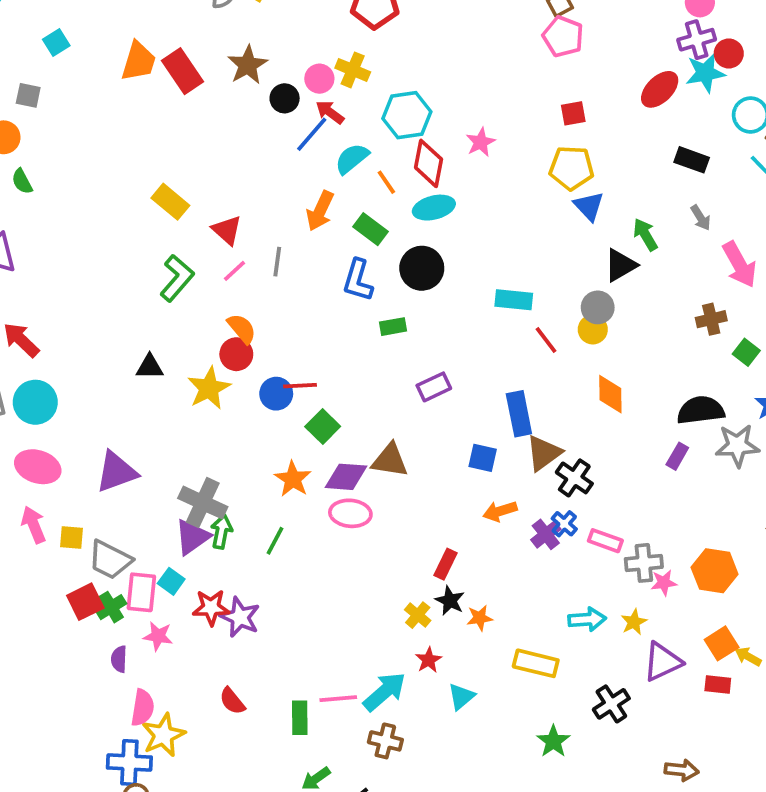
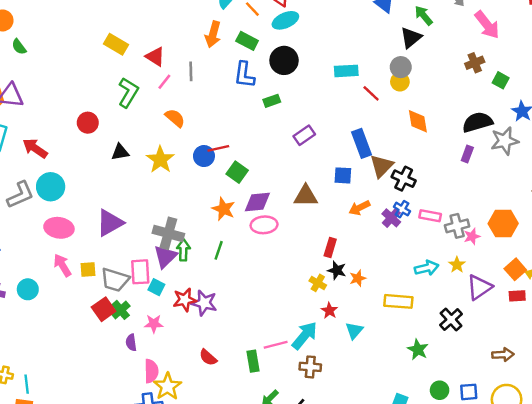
red circle: (236, 354) -> (88, 123), moved
brown triangle: (390, 460) -> (306, 196), moved
pink rectangle: (141, 592) -> (140, 272), moved

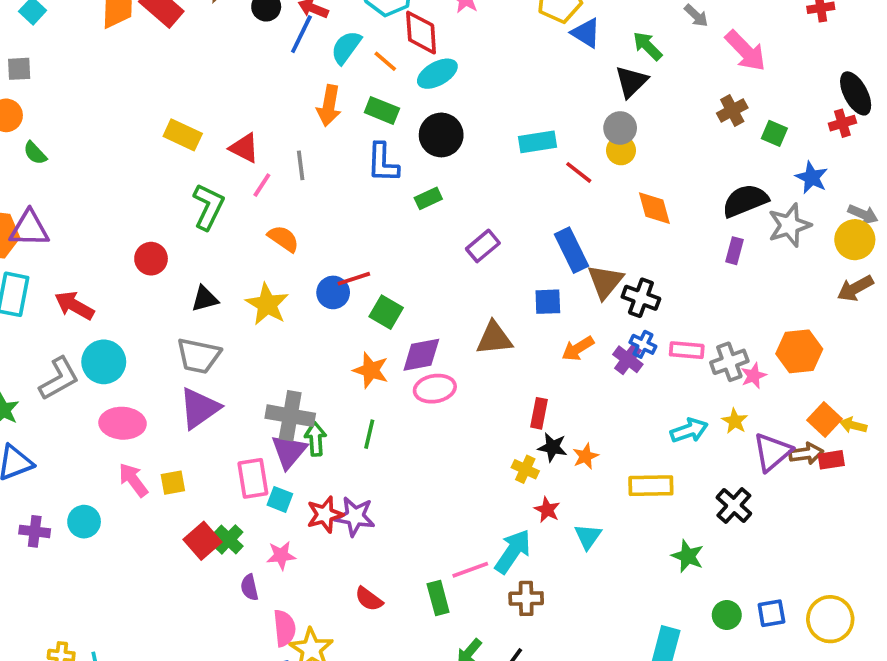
gray trapezoid: (115, 280) -> (199, 356), moved
brown arrow: (503, 355) -> (806, 454), moved

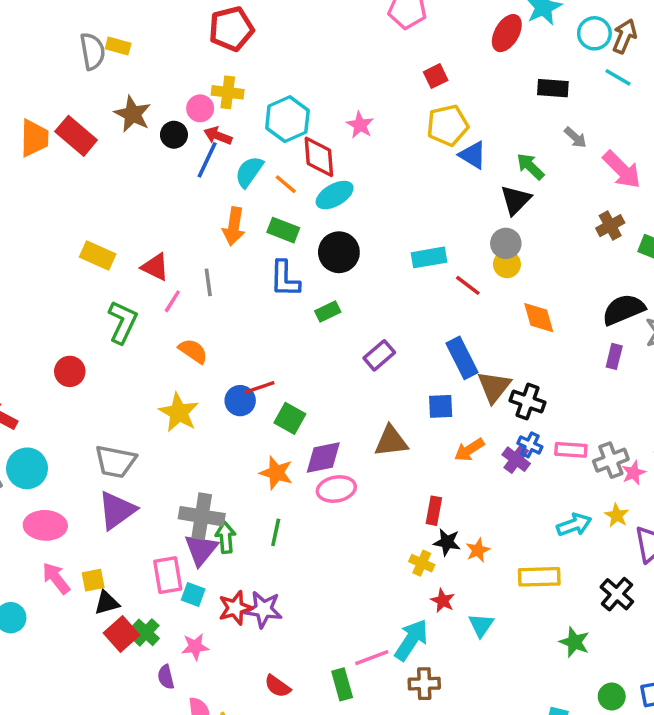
black triangle: (205, 299) -> (107, 603), moved

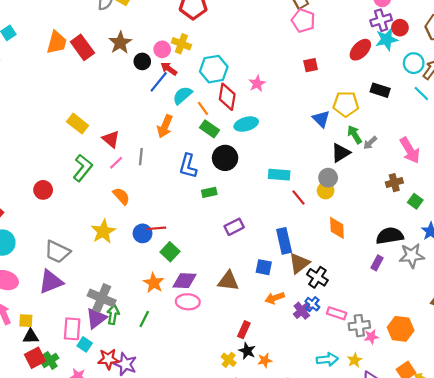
yellow pentagon: (448, 125) -> (346, 104), moved
gray arrow: (575, 138) -> (370, 143), moved, turned 80
cyan ellipse: (335, 195) -> (246, 124), moved
green rectangle: (283, 230) -> (210, 129), moved

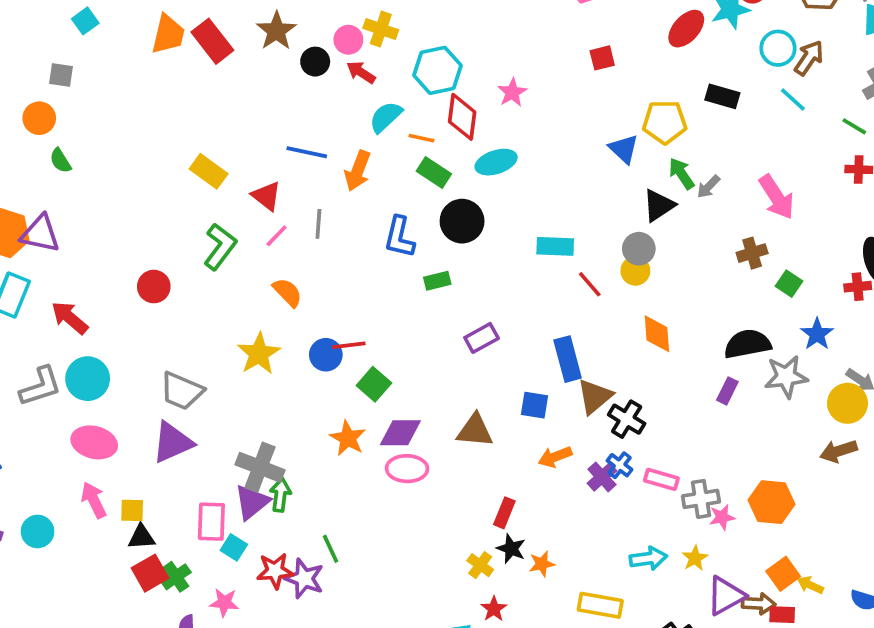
blue line: (159, 82) -> (307, 152), moved, turned 65
orange line: (203, 108) -> (421, 138), turned -40
green line: (144, 319) -> (331, 549), moved, turned -49

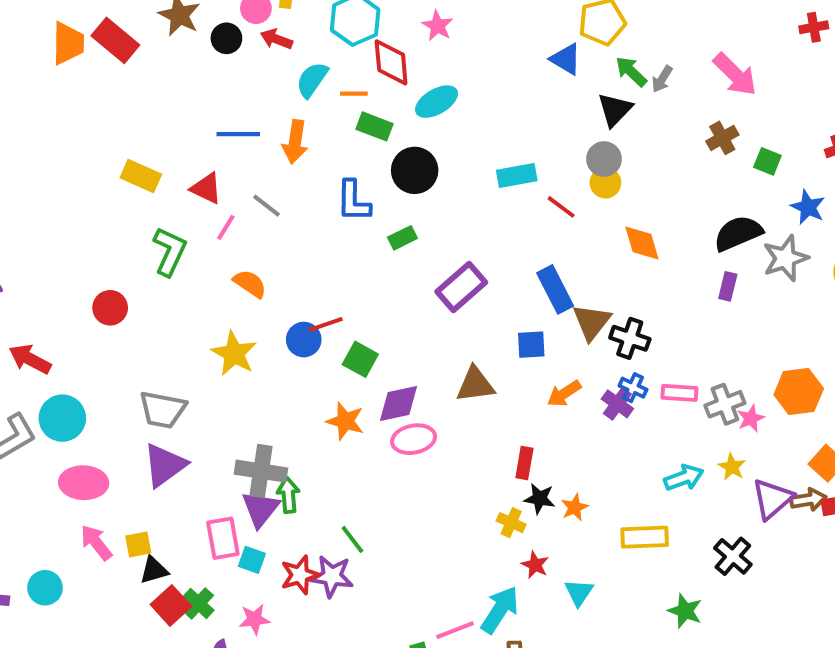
gray line: (318, 224) -> (267, 206), turned -44
purple rectangle: (482, 338) -> (461, 287), size x1.4

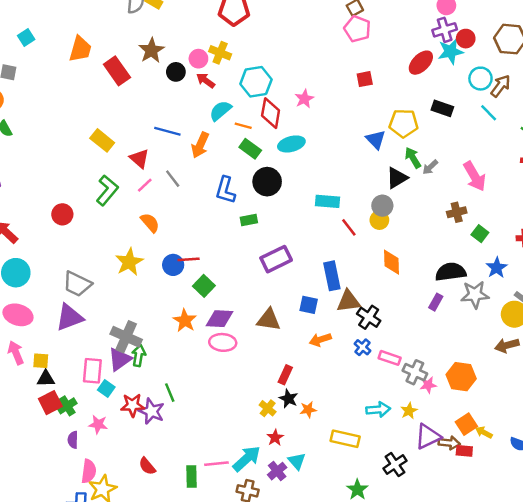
red rectangle: (115, 40) -> (117, 71), moved
brown triangle: (592, 322) -> (348, 301), turned 30
purple cross: (617, 404) -> (277, 471), moved
gray cross: (725, 404) -> (415, 372), turned 30
cyan triangle: (579, 592) -> (297, 461), turned -30

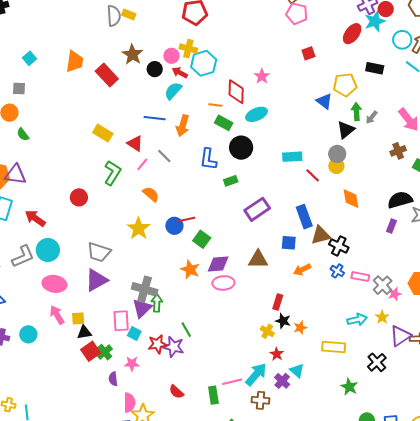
cyan hexagon: (256, 82) -> (204, 63), moved
cyan semicircle: (220, 111) -> (173, 91), moved
green arrow: (413, 158) -> (356, 112), turned 36
gray cross: (415, 372) -> (383, 285), turned 30

